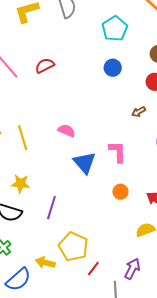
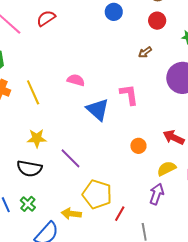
orange circle: (120, 192) -> (138, 146), moved
purple line: (51, 208) -> (71, 158), turned -55
purple arrow: (132, 269) -> (157, 194), moved

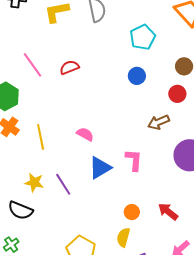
brown arrow: (145, 52) -> (159, 122), size x1.5
blue triangle: (98, 110) -> (100, 168), turned 35
purple line: (71, 158) -> (63, 184), moved
yellow semicircle: (167, 169) -> (123, 237), moved, turned -60

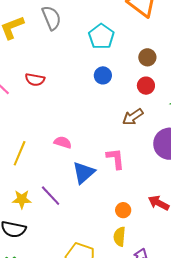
red semicircle: (69, 67) -> (35, 80), turned -138
yellow line: (41, 137) -> (20, 153), turned 45

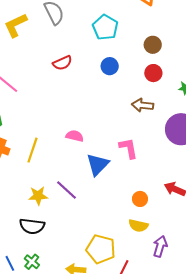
red semicircle: (35, 80) -> (62, 63), moved, turned -30
brown arrow: (133, 117) -> (143, 105), turned 45
yellow semicircle: (120, 237) -> (138, 226), turned -78

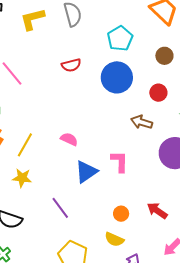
brown circle: (153, 45) -> (164, 56), moved
blue circle: (110, 66) -> (117, 77), size x1.8
purple line: (67, 190) -> (60, 208), moved
yellow star: (38, 196) -> (22, 178), moved

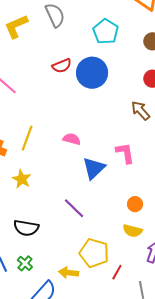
blue circle: (117, 77) -> (92, 73), moved
brown arrow: (142, 122) -> (141, 111), turned 40
yellow line: (25, 145) -> (27, 138), moved
yellow star: (22, 178) -> (22, 179), moved, turned 30

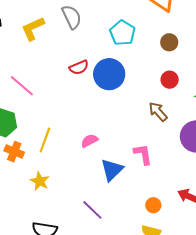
pink semicircle: (72, 139) -> (89, 141), turned -42

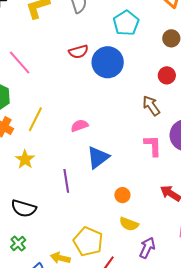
pink L-shape: (143, 154) -> (153, 146), moved
orange circle: (153, 205) -> (122, 195), moved
purple line: (92, 210) -> (66, 181), moved, turned 30

